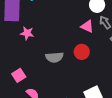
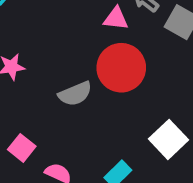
red circle: (82, 52) -> (121, 68), size x1.6

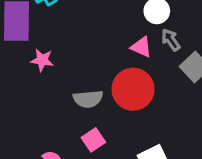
pink square: (22, 148) -> (93, 140), moved

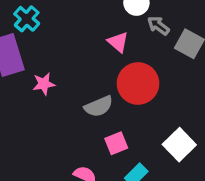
pink triangle: (141, 47) -> (118, 42), moved, turned 35
pink square: (93, 140) -> (116, 143), turned 30

